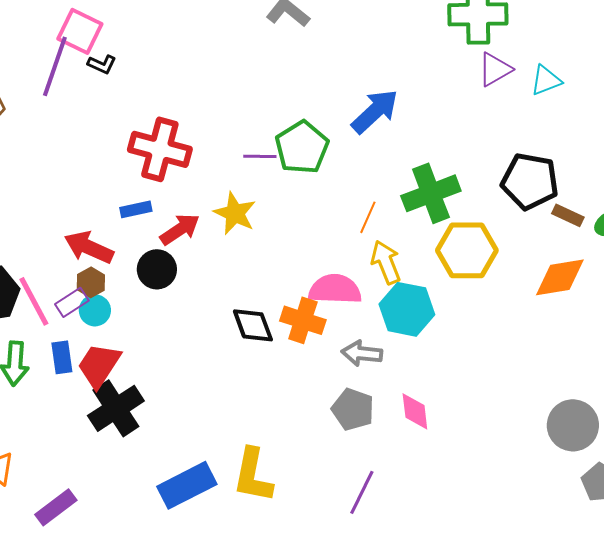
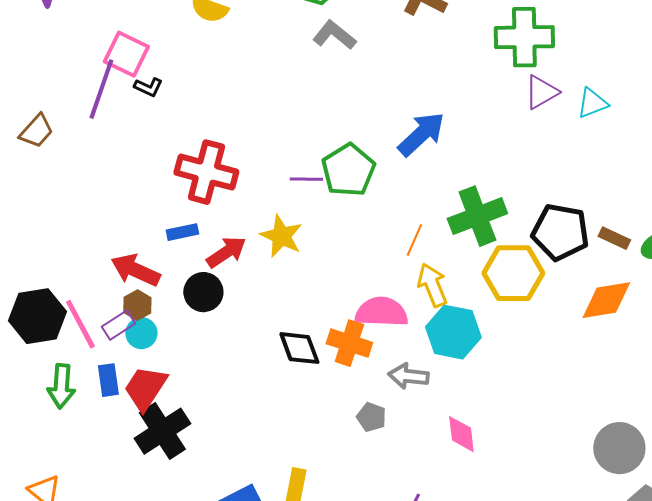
black pentagon: (530, 181) -> (560, 232), moved
gray pentagon: (353, 409) -> (371, 417), moved, size x0.7

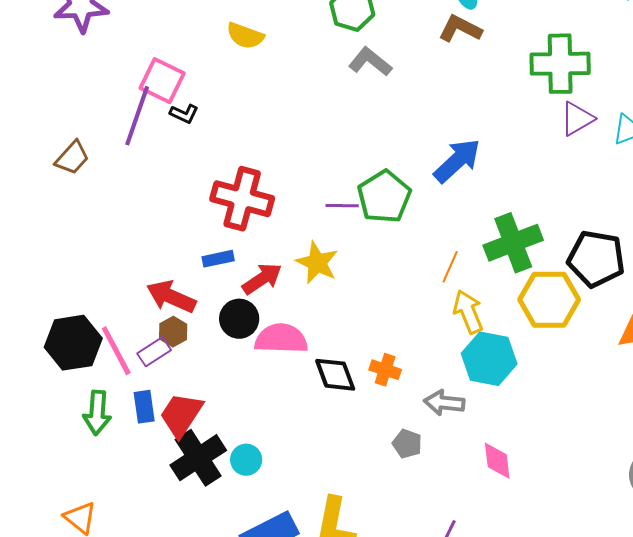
pink semicircle: (381, 312) -> (281, 339), moved
cyan circle: (141, 333) -> (246, 460), moved
orange cross: (349, 343) -> (385, 370), size x0.7

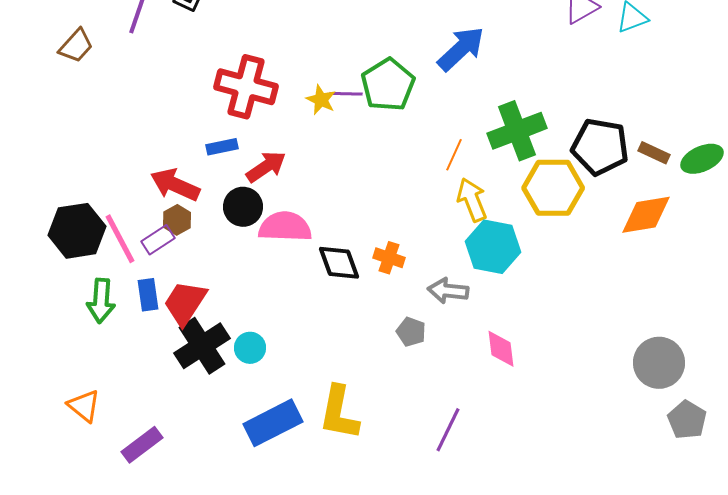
yellow star: (317, 263) -> (321, 100), moved, size x0.7

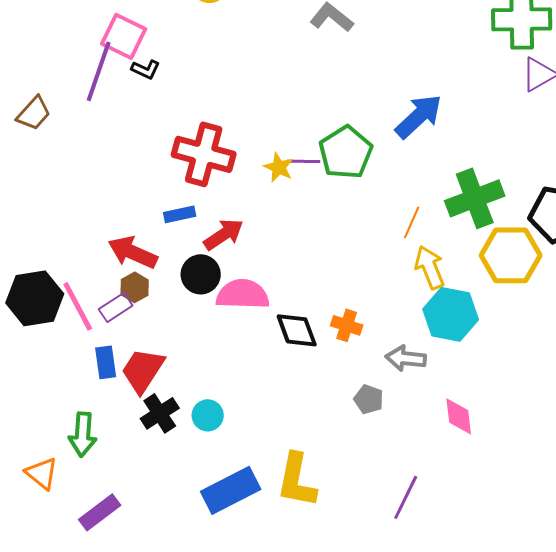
green arrow: (101, 301) -> (83, 434), moved
black cross: (202, 346) -> (160, 413), size x0.7

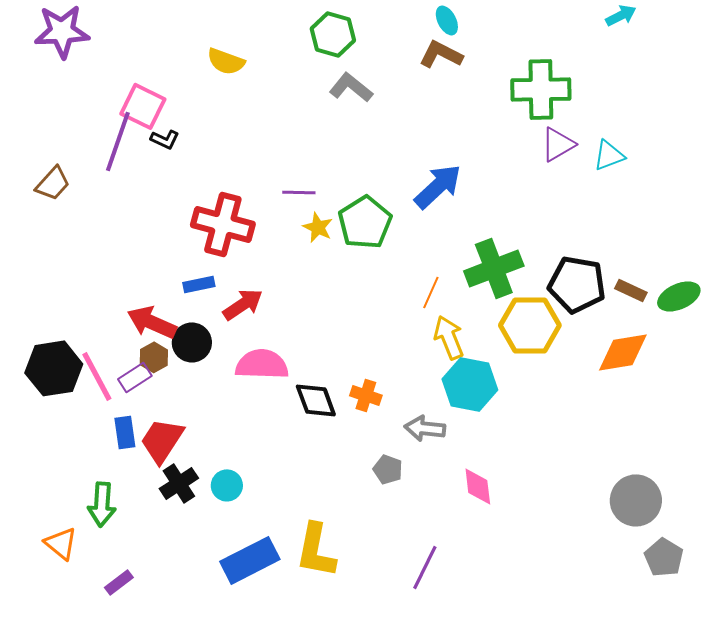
purple line: (304, 161) -> (299, 192), moved
yellow star: (279, 167) -> (318, 227), moved
black circle: (201, 274) -> (192, 342), moved
purple rectangle: (100, 512) -> (119, 582), size x0.7

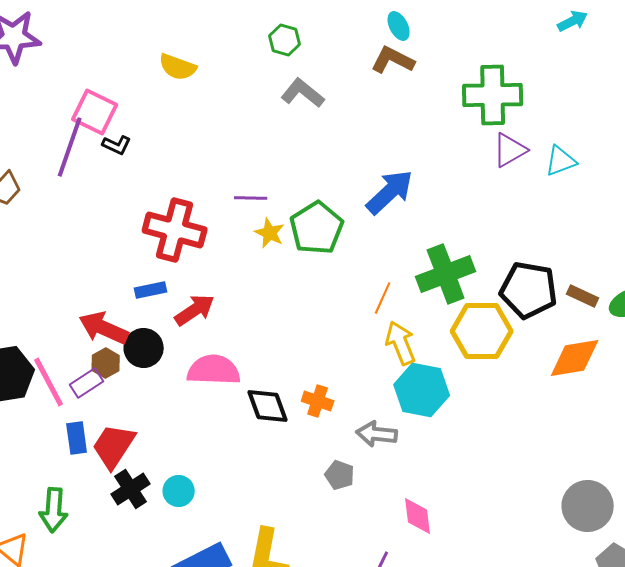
green hexagon: (333, 34) -> (285, 40), size x0.7
pink diamond: (478, 486) -> (418, 516), moved

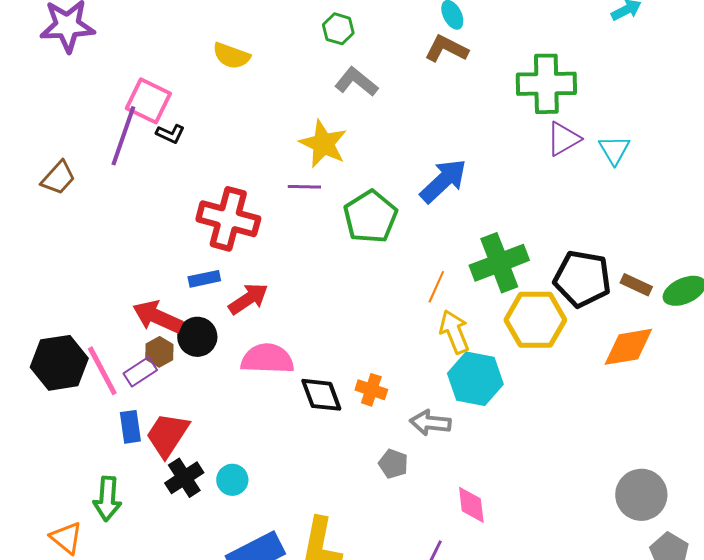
cyan triangle: (561, 161) -> (614, 150), turned -40
yellow star: (270, 233) -> (323, 144), moved, size x1.6

